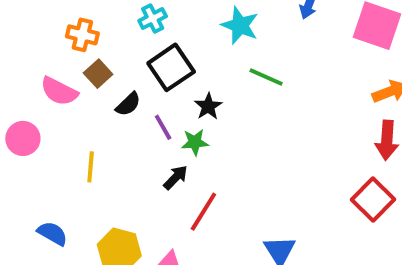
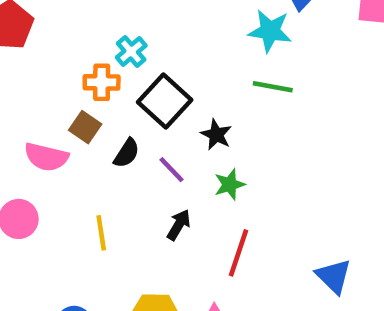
cyan star: (240, 25) -> (270, 31), moved
orange cross: (82, 35) -> (102, 82), moved
green star: (195, 142) -> (230, 184), moved
black arrow: (176, 177) -> (179, 225), moved

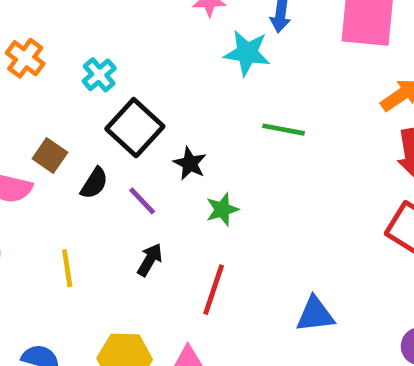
orange cross: (102, 82) -> (25, 58), moved, turned 36
green line: (273, 87) -> (284, 130), moved
green star: (230, 184) -> (222, 209), moved
blue triangle: (334, 276) -> (315, 315), turned -51

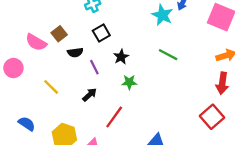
black square: (135, 128) -> (101, 33), size x0.7
black semicircle: (94, 183) -> (75, 52), turned 32
yellow line: (67, 268) -> (51, 87), turned -54

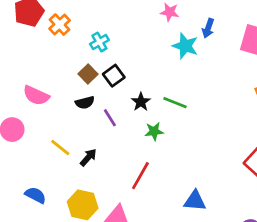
brown square: (59, 34) -> (88, 74), moved
green line: (168, 55) -> (175, 103), moved
black arrow: (90, 95) -> (88, 157), moved

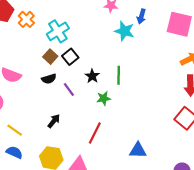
cyan cross: (99, 42) -> (58, 31), size x1.5
green line: (175, 103) -> (119, 75), turned 72
yellow line: (60, 147) -> (15, 130), moved

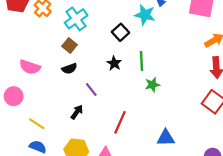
black square: (70, 57) -> (120, 32), moved
purple line: (69, 90) -> (91, 90), moved
green star: (104, 98) -> (152, 85), moved

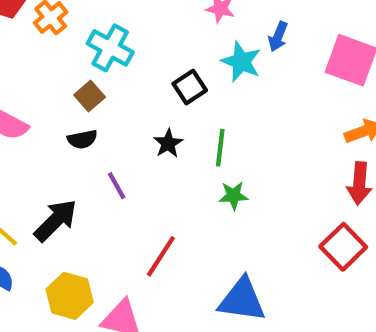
cyan cross: (76, 19) -> (110, 48), turned -35
black arrow: (77, 112) -> (56, 220), moved, size x1.6
blue triangle: (166, 138) -> (242, 300), size x1.4

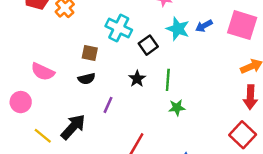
blue arrow: (278, 37) -> (204, 26), moved, turned 42
cyan cross: (110, 48) -> (119, 28), moved
brown square: (90, 96) -> (90, 53), turned -35
purple line: (117, 186) -> (108, 105), turned 56

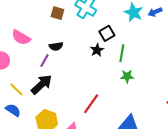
black square: (148, 45) -> (107, 33), moved
brown square: (90, 53) -> (57, 13), moved
purple line: (108, 105) -> (45, 61), moved

